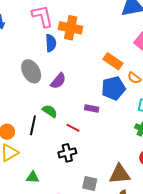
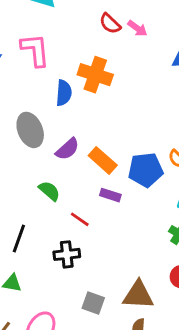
pink L-shape: (42, 16) -> (35, 50), moved
orange rectangle: (113, 61) -> (103, 160), moved
black line: (33, 125) -> (19, 239), moved

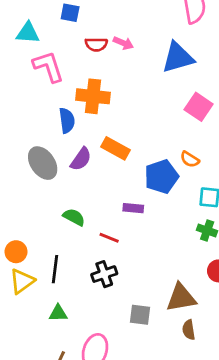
red semicircle: (110, 24) -> (96, 44), turned -30
pink L-shape: (35, 50) -> (48, 67), moved
purple semicircle: (67, 149) -> (81, 159), moved
orange rectangle: (103, 160) -> (116, 148), moved

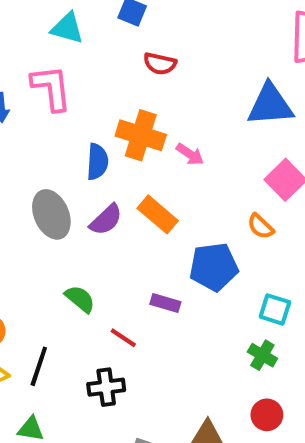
pink arrow: (123, 43) -> (190, 154), moved
pink L-shape: (48, 67) -> (51, 88), moved
orange semicircle: (190, 159) -> (261, 226), moved

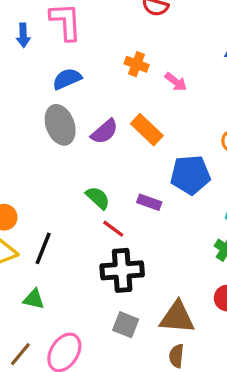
orange cross: (141, 135) -> (137, 64), size x0.6
blue semicircle: (97, 162) -> (67, 79), moved, turned -120
green semicircle: (80, 299) -> (98, 198), moved
black cross: (106, 387) -> (122, 270), moved, size x1.4

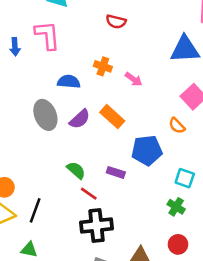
blue semicircle: (67, 79) -> (69, 82), moved, turned 30

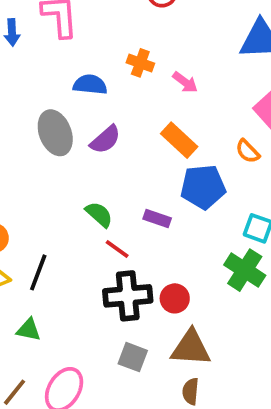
orange rectangle: (112, 117) -> (179, 140), moved
green cross: (176, 207) -> (245, 270), size x1.5
red circle: (178, 244) -> (175, 298), moved

